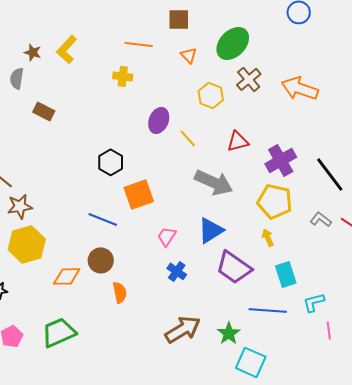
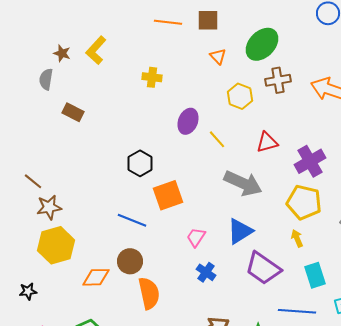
orange line: (139, 44) -> (168, 22), moved
brown cross: (249, 79) -> (278, 80), turned 30
orange semicircle: (120, 292) -> (149, 293), size x1.5

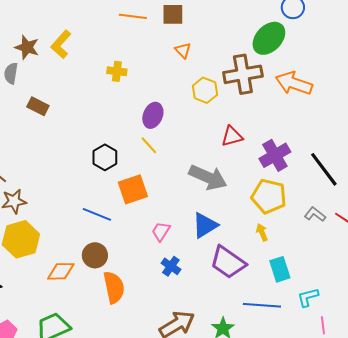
green ellipse: (262, 44) -> (269, 38), moved
brown star: (62, 53) -> (27, 47), size x1.4
brown cross: (278, 80) -> (243, 74), size x1.5
yellow line: (217, 139) -> (149, 145), moved

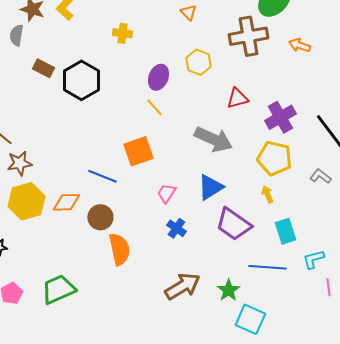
orange arrow: (294, 83) -> (299, 45), size x0.6
yellow hexagon: (205, 90) -> (198, 62), moved
black hexagon: (105, 157) -> (81, 80), moved, size x1.5
orange diamond: (61, 271) -> (66, 202), moved

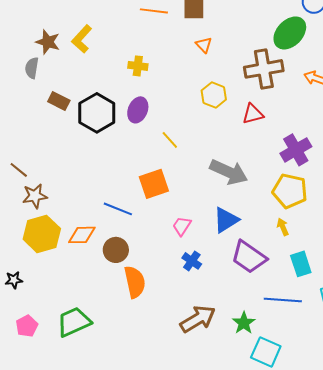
purple ellipse: (158, 77) -> (138, 110), moved
red triangle: (237, 98) -> (253, 114), moved

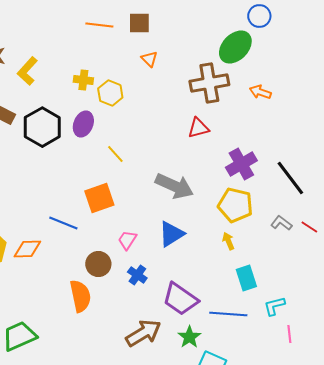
yellow L-shape: (82, 39) -> (27, 71), moved
yellow hexagon: (214, 95) -> (110, 93), moved
brown circle: (116, 250) -> (98, 264), moved
purple trapezoid: (249, 257) -> (180, 299), moved

